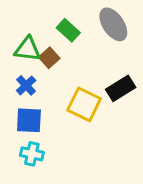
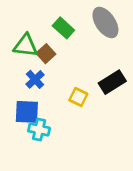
blue cross: (26, 85) -> (35, 79), moved
yellow square: (84, 104) -> (78, 97), size x0.6
cyan cross: (32, 154) -> (39, 130), moved

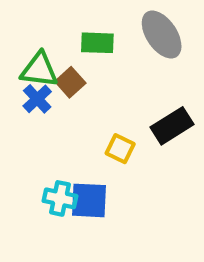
green rectangle: (63, 28) -> (97, 43), turned -40
blue cross: (35, 79) -> (37, 99), moved
blue square: (27, 112) -> (89, 200), moved

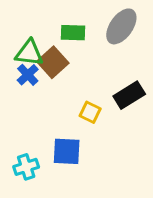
gray ellipse: (162, 35) -> (121, 26), turned 69
brown square: (70, 82) -> (53, 62), size x1.4
cyan cross: (60, 198) -> (26, 167), moved, turned -30

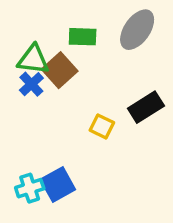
blue square: (67, 151) -> (58, 185), moved, turned -32

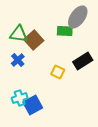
green rectangle: (83, 37) -> (65, 31), moved
blue cross: (31, 84) -> (18, 60), moved
cyan cross: (30, 188) -> (20, 98), moved

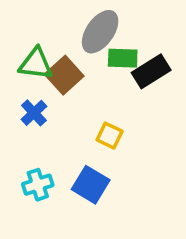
gray ellipse: (78, 17) -> (100, 32), moved
black rectangle: (83, 61) -> (151, 71), moved
blue square: (33, 105) -> (91, 185), moved, turned -30

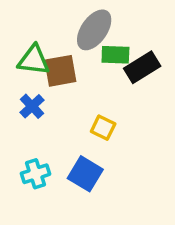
brown square: (64, 75) -> (60, 71), turned 32

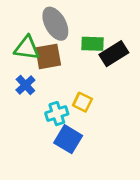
gray ellipse: (94, 30) -> (55, 24), moved, turned -64
cyan cross: (36, 174) -> (57, 114), moved

